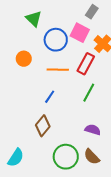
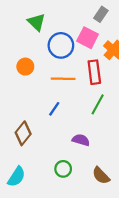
red rectangle: (86, 64) -> (94, 72), turned -35
brown diamond: (43, 126) -> (23, 133), moved
purple semicircle: (93, 130) -> (81, 140), moved
green circle: (66, 157) -> (63, 169), moved, size x0.6

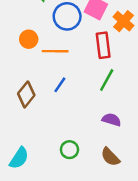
orange line: (63, 79) -> (55, 51), moved
brown diamond: (23, 133) -> (26, 94), moved
purple semicircle: (81, 140) -> (112, 120), moved

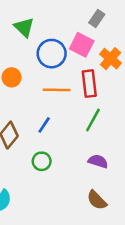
orange line: (55, 51) -> (57, 90), moved
green circle: (69, 150) -> (42, 161), moved

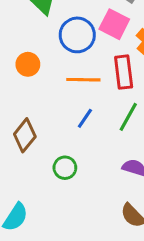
blue line: (44, 125) -> (85, 118), moved

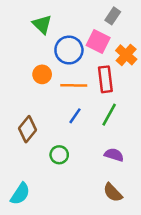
orange circle: (28, 64) -> (42, 74), moved

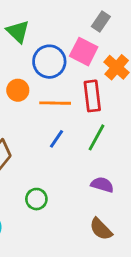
green circle: (59, 155) -> (36, 199), moved

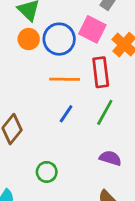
orange circle: (18, 90) -> (29, 39), moved

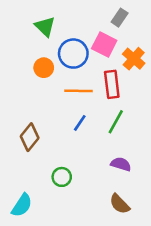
orange circle: (29, 39) -> (44, 68), moved

